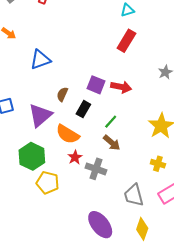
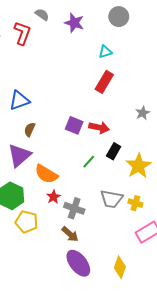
brown semicircle: (62, 94) -> (30, 130), moved
black rectangle: (83, 109) -> (114, 151), moved
brown arrow: (112, 143) -> (70, 234), moved
gray trapezoid: (134, 195) -> (112, 199), moved, turned -65

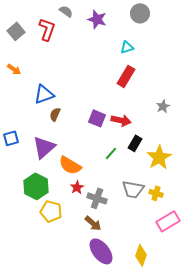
brown semicircle: (30, 130) -> (55, 114), moved

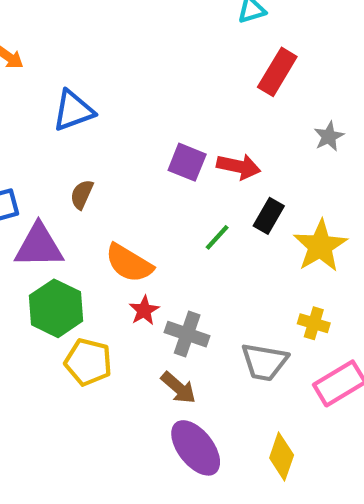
red rectangle: (126, 76) -> (277, 72), moved
brown semicircle: (55, 114) -> (82, 194), moved
purple triangle: (44, 147) -> (39, 246), moved, turned 40
gray trapezoid: (133, 189) -> (264, 362), moved

